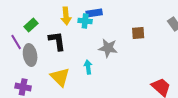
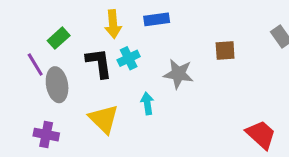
cyan cross: (85, 21) -> (129, 58), moved, turned -32

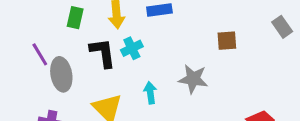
green rectangle: (59, 38) -> (75, 18), moved, turned -35
gray star: (178, 74) -> (193, 79), moved

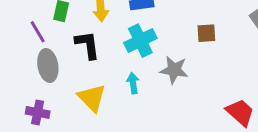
cyan cross: (132, 48) -> (140, 41), moved, size x1.5
purple line: (40, 54) -> (38, 32), moved

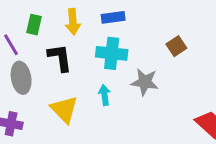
brown square: (206, 33) -> (176, 46), turned -30
cyan cross: (140, 41) -> (112, 53), turned 32

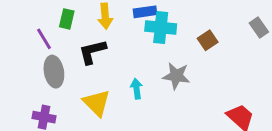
cyan cross: (112, 53) -> (161, 27), moved
black L-shape: (60, 58) -> (92, 52), turned -96

